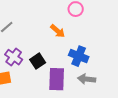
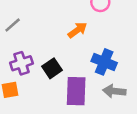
orange arrow: (58, 31) -> (77, 30), turned -77
purple cross: (14, 57) -> (21, 63), turned 36

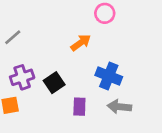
purple rectangle: (76, 91) -> (79, 107), size x0.6

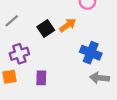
black square: (54, 83) -> (46, 28), moved
purple rectangle: (79, 107) -> (41, 78), moved

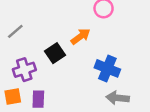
black square: (46, 28) -> (55, 53), moved
purple rectangle: (41, 78) -> (38, 99), moved

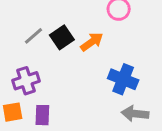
gray line: (15, 31) -> (33, 36), moved
black square: (55, 53) -> (62, 37), moved

